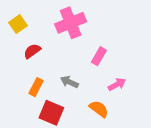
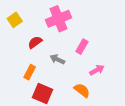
red semicircle: (32, 51) -> (35, 42), moved
gray arrow: (69, 82) -> (57, 59), moved

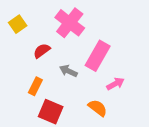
pink cross: (58, 19) -> (70, 23), turned -30
pink rectangle: (82, 47) -> (98, 56), size x1.6

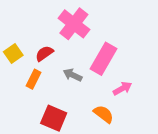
yellow square: (18, 24) -> (13, 53), moved
orange rectangle: (35, 86) -> (34, 79), moved

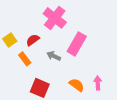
orange rectangle: (34, 79) -> (25, 59), turned -64
pink arrow: (122, 88) -> (98, 83), moved, turned -64

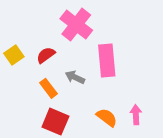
pink rectangle: (77, 44) -> (107, 61), turned -35
orange rectangle: (25, 59) -> (49, 88), moved

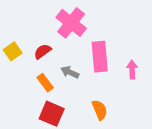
pink arrow: (136, 115) -> (132, 70), moved
orange semicircle: (107, 117) -> (100, 110), turned 30

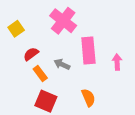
yellow square: (13, 51) -> (16, 29), moved
red semicircle: (43, 51) -> (31, 54), moved

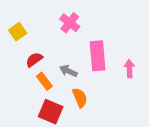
pink cross: (63, 21) -> (70, 23), size x0.7
orange semicircle: (88, 98) -> (80, 98), moved

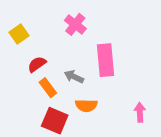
pink arrow: (129, 68) -> (140, 112), moved
orange semicircle: (80, 98) -> (86, 105), turned 114

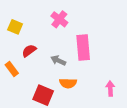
yellow square: (19, 34) -> (15, 27), turned -32
orange rectangle: (48, 88) -> (12, 69), moved

